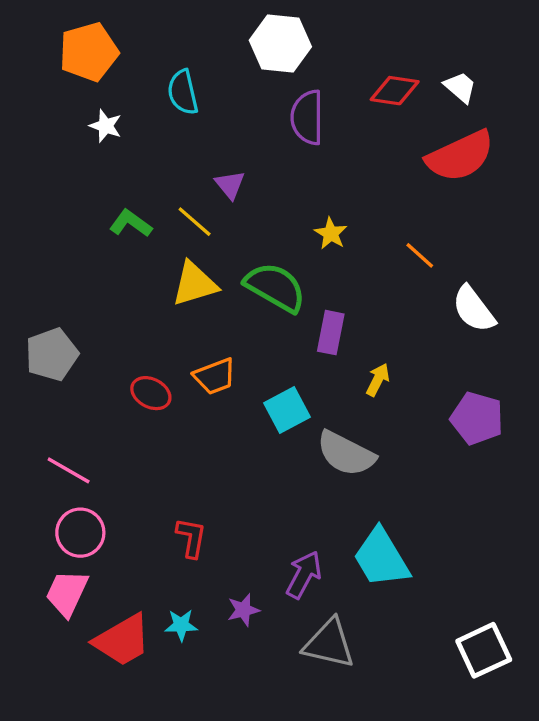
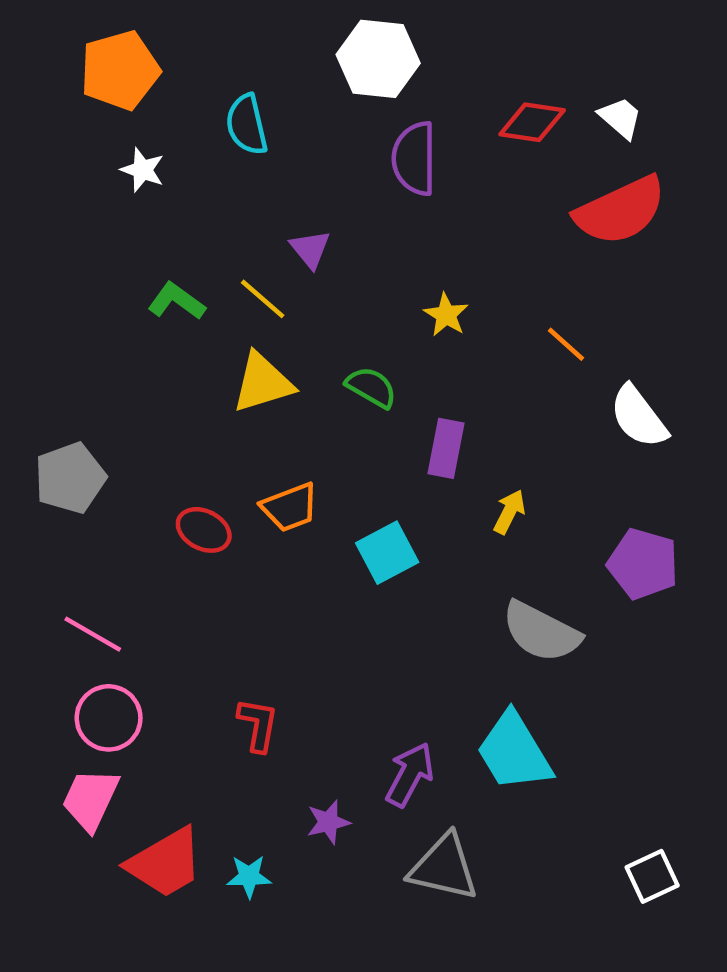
green semicircle: (275, 287) -> (371, 387), size x0.6
gray semicircle: (346, 454) -> (541, 632), moved
cyan star: (181, 625) -> (249, 876), moved
white square: (484, 650) -> (652, 876), size x0.7

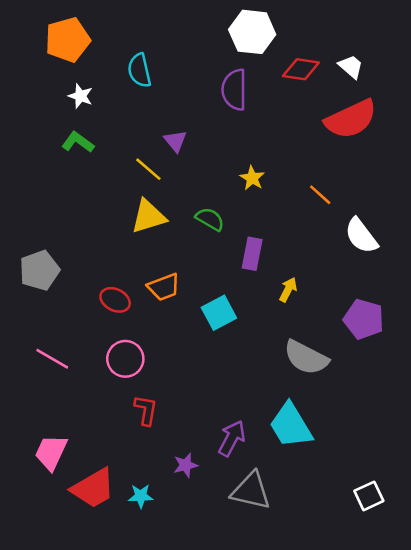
white hexagon: (378, 59) -> (252, 32), moved
green L-shape: (177, 301) -> (78, 142), moved
pink circle: (109, 718) -> (125, 359), moved

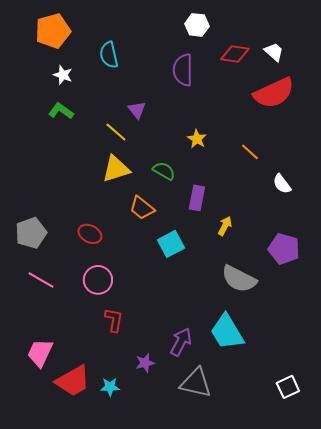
white hexagon: (252, 32) -> (197, 25), size x0.7
white semicircle: (361, 236) -> (282, 184), size x0.7
gray pentagon: (39, 270) -> (31, 233), moved
orange trapezoid: (164, 287) -> (142, 208), moved, turned 60

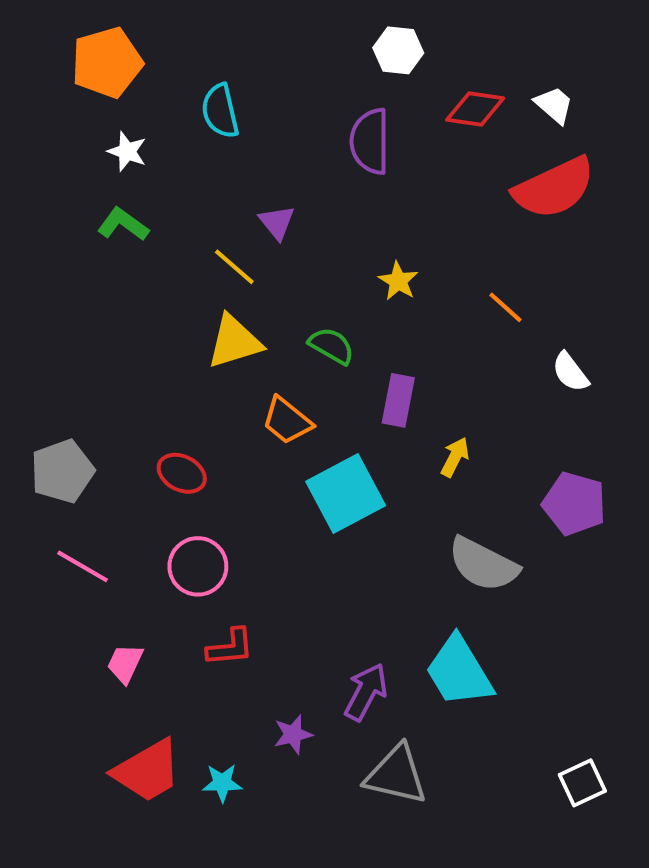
cyan square: (171, 244) -> (346, 493), size x1.4
red L-shape: (114, 320) -> (230, 647), turned 75
pink trapezoid: (40, 353) -> (125, 663), moved, size x0.7

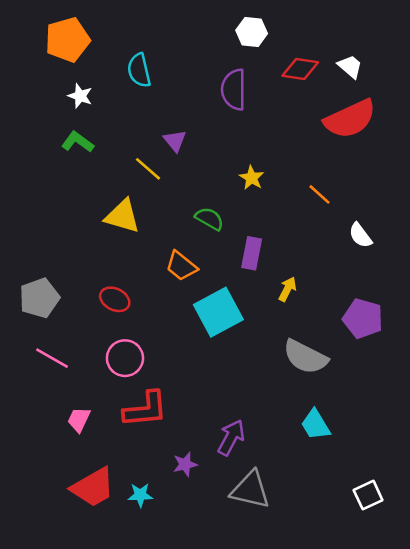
yellow triangle: (234, 342) -> (122, 216), moved, turned 33
red L-shape: (230, 647) -> (145, 409), size x1.5
cyan trapezoid: (459, 672) -> (316, 425), moved, size x0.7

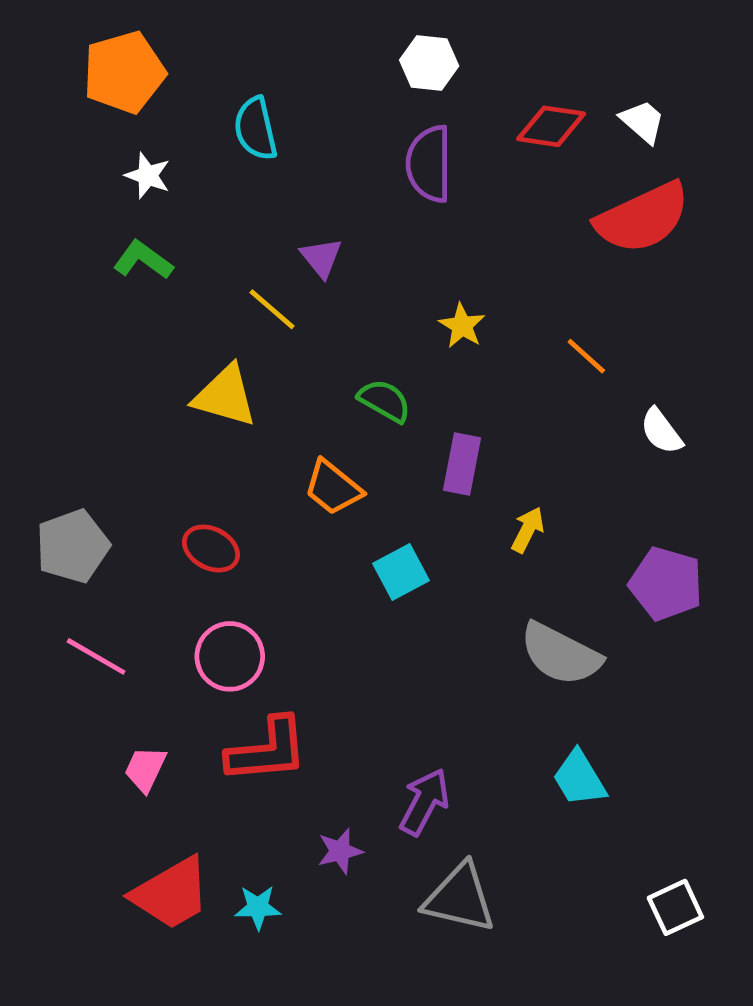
white hexagon: (252, 32) -> (429, 63), moved
cyan square: (218, 312) -> (401, 572), size x0.6

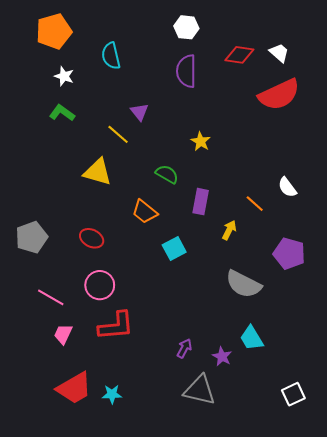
orange line: (586, 356) -> (255, 204), moved
pink line: (96, 656) -> (51, 297), moved
purple arrow: (424, 802) -> (184, 348), size x0.7
purple star: (340, 851) -> (222, 356), moved, turned -30

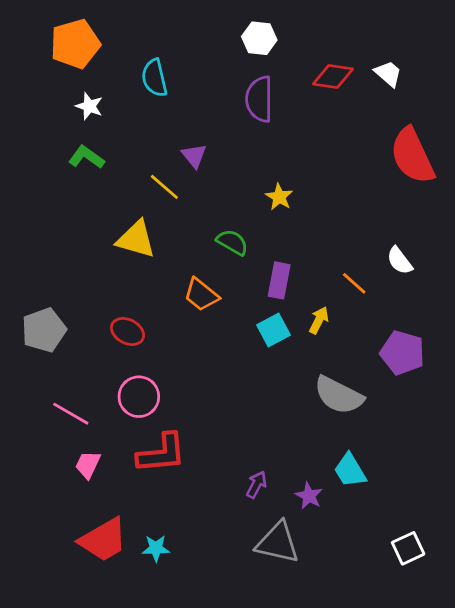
red semicircle: (279, 95) -> (412, 156), moved, turned 90
cyan square: (174, 248) -> (273, 330), moved

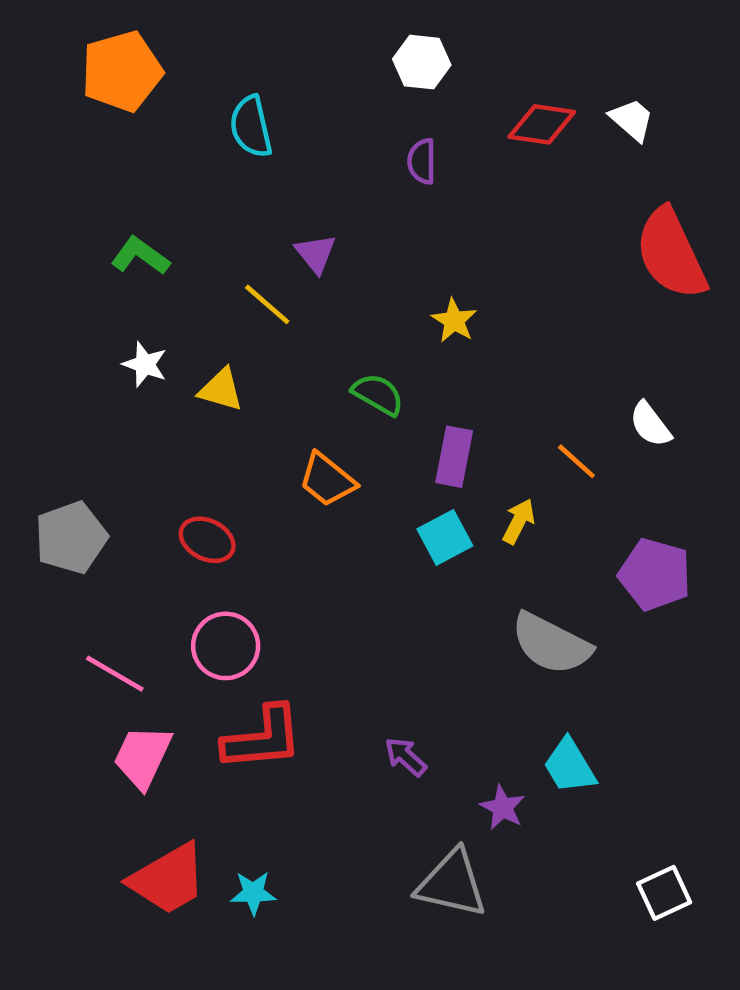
purple semicircle: (259, 99) -> (422, 161), size x0.6
white star: (89, 106) -> (145, 364), moved
yellow triangle: (136, 239) -> (221, 390), size x0.7
pink trapezoid: (88, 465) -> (143, 757), size x1.4
purple arrow: (256, 485) -> (406, 757), moved, turned -76

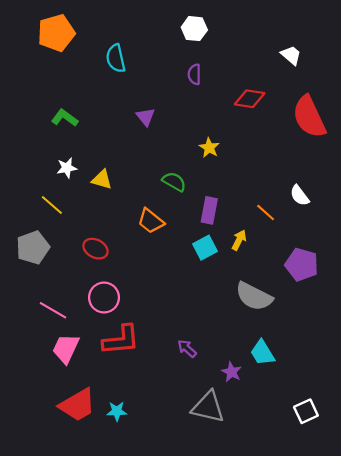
red diamond: (542, 124) -> (250, 99), moved
yellow line: (267, 304) -> (52, 205), moved
white star: (145, 364) -> (67, 168), turned -30

